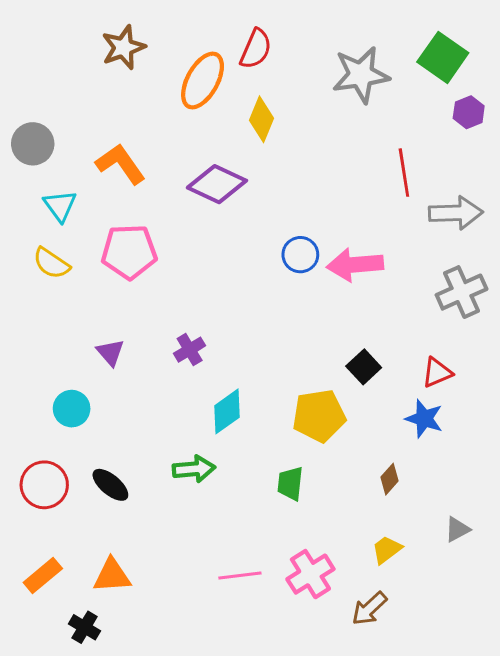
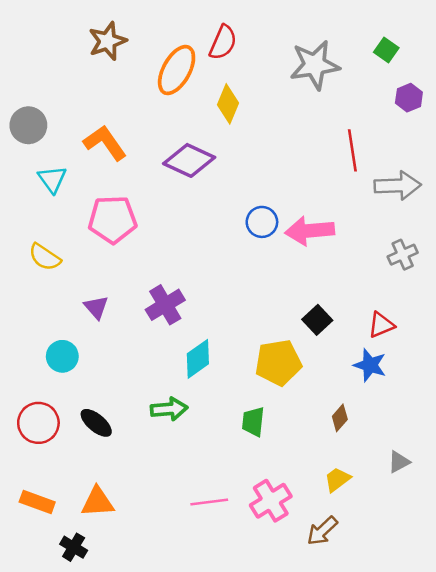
green square: (443, 57) -> (386, 50), size x0.6
yellow semicircle: (51, 263) -> (45, 257), moved
gray cross: (462, 292) -> (403, 255), size x0.7
purple cross: (190, 350) -> (165, 305), size x1.4
orange rectangle: (43, 575) -> (37, 502), turned 60

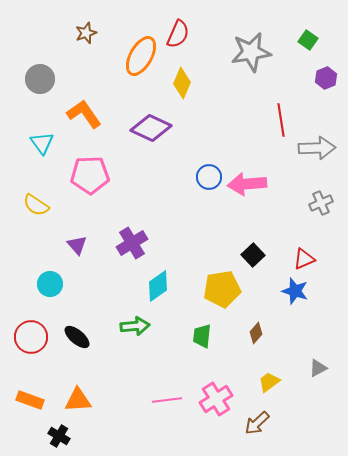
brown star: (107, 41) -> (86, 33), size x0.7
gray circle: (28, 125) -> (40, 79), moved
brown diamond: (340, 418) -> (256, 333), moved

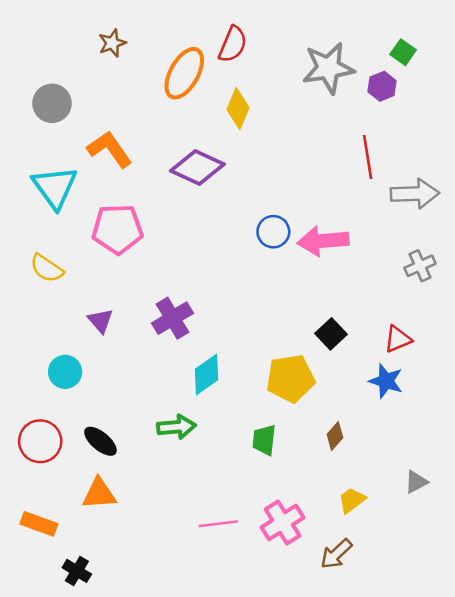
purple hexagon: (326, 78) -> (382, 86), moved
cyan triangle: (42, 143) -> (55, 187), size x1.5
orange triangle: (78, 400) -> (99, 494), moved

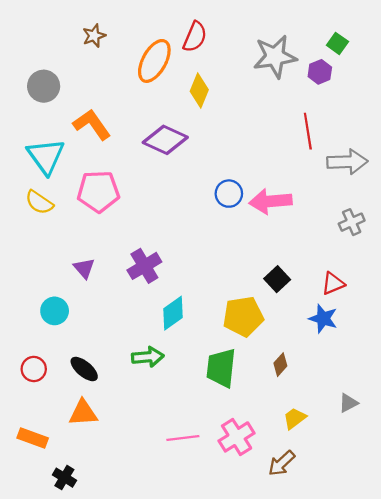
yellow semicircle: (47, 268) -> (39, 202), moved
green trapezoid: (264, 440) -> (221, 368), size x1.5
red circle: (40, 441) -> (34, 369), size x0.7

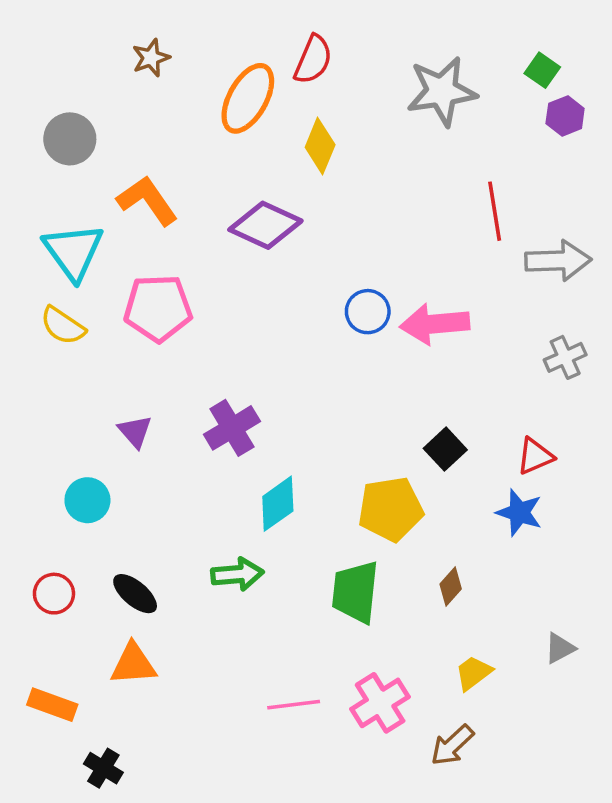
purple hexagon: (320, 72) -> (565, 116), moved

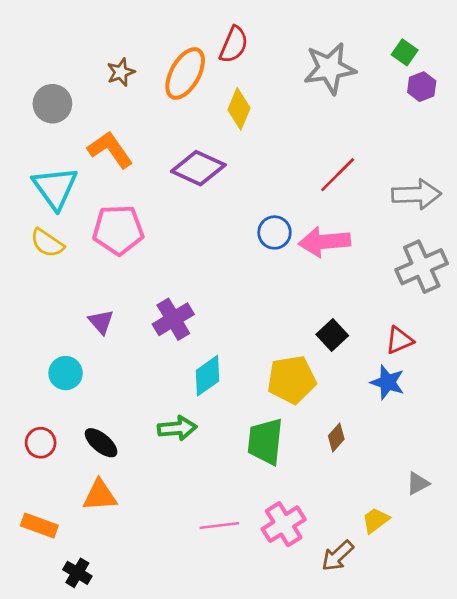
brown star: (151, 58) -> (121, 72), moved
red line: (495, 211) -> (338, 175), moved, turned 54
gray cross: (565, 357) -> (422, 267), size x1.6
yellow trapezoid: (473, 673) -> (376, 520), moved

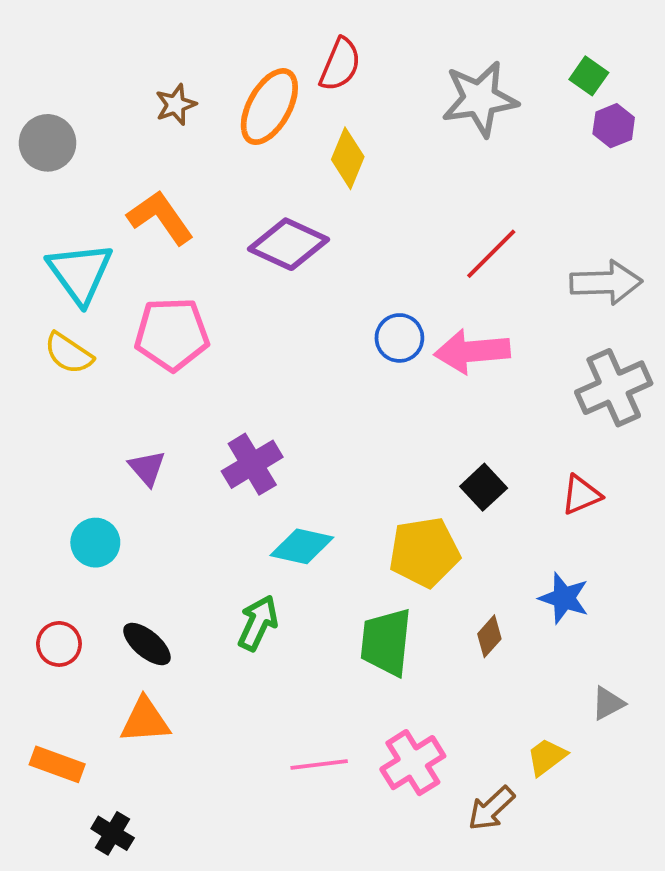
gray circle: (52, 104) -> (48, 143), moved
cyan diamond: (207, 376) -> (302, 546), turned 48
blue star: (387, 382) -> (564, 598), moved
green arrow: (177, 428) -> (258, 623), turned -60

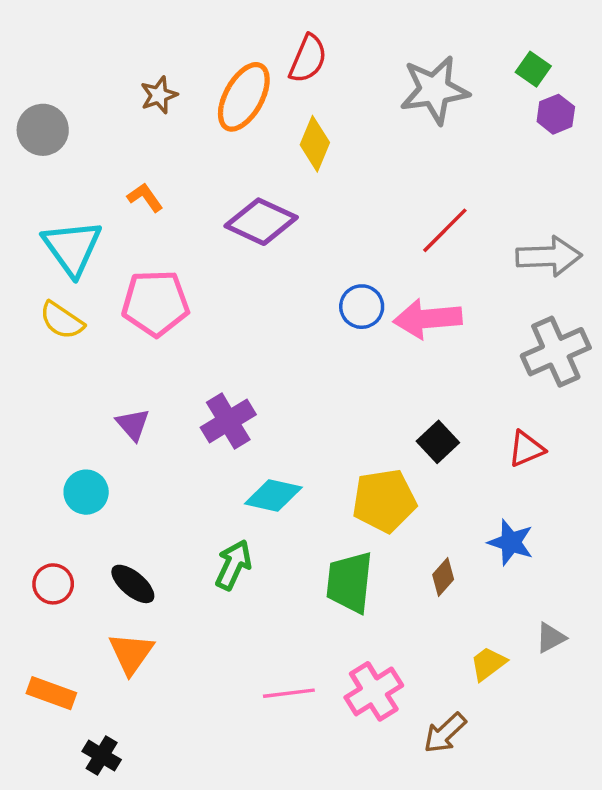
orange L-shape: (160, 217) -> (145, 197), size x0.6
orange triangle: (145, 720) -> (131, 653), turned -51
yellow trapezoid: (547, 757) -> (488, 664), moved

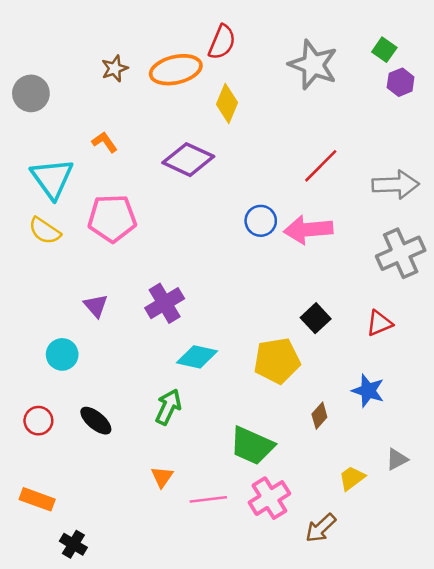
gray star: (434, 90) -> (313, 65), turned 30
orange ellipse: (244, 97) -> (176, 70), turned 48
green trapezoid: (350, 582) -> (252, 446), moved, turned -72
orange triangle: (131, 653) -> (162, 477), moved, size x0.7

